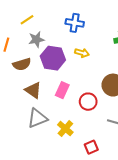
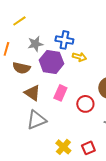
yellow line: (27, 20) -> (19, 21), moved
blue cross: (75, 23) -> (64, 40), moved
brown semicircle: (22, 64) -> (21, 68), turned 30
yellow cross: (65, 129) -> (63, 147), moved

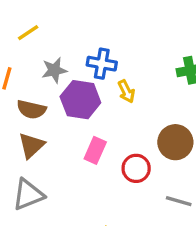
yellow arrow: (79, 57) -> (126, 91), turned 48
brown triangle: (32, 93) -> (31, 145), moved, turned 42
gray triangle: (36, 120) -> (28, 195), moved

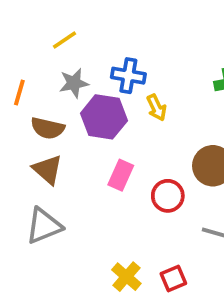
yellow line: (28, 33) -> (64, 40), moved
brown triangle: (31, 145) -> (48, 170), turned -36

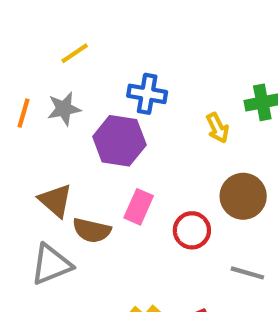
gray star: (74, 83) -> (64, 109), moved
yellow arrow: (157, 108) -> (218, 128), moved
brown semicircle: (48, 128) -> (92, 230), moved

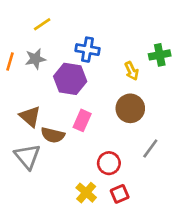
brown circle: (243, 196) -> (130, 108), moved
red circle: (192, 230) -> (109, 163), moved
gray triangle: (51, 264) -> (27, 156), turned -48
gray line: (247, 273) -> (150, 148), moved, turned -70

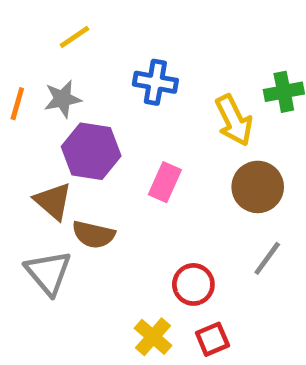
yellow arrow: (132, 71) -> (234, 120), size x1.5
purple hexagon: (70, 79) -> (91, 151), moved
brown circle: (130, 108) -> (258, 187), moved
pink rectangle: (82, 120) -> (165, 182), moved

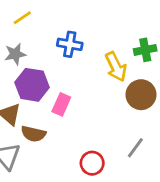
pink rectangle: (165, 182) -> (61, 104), moved
brown circle: (258, 187) -> (141, 95), moved

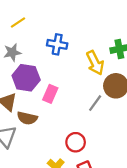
gray line: (135, 148) -> (95, 103), moved

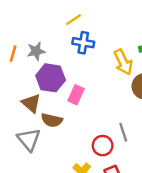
yellow line: (18, 22) -> (74, 20), moved
gray line: (95, 103) -> (123, 132), moved, turned -54

